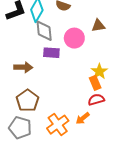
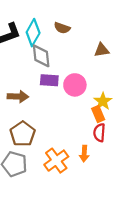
pink circle: (74, 38) -> (75, 85), moved
red semicircle: (96, 100) -> (99, 133), turned -70
orange arrow: (83, 118) -> (84, 154), turned -48

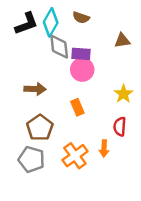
purple rectangle: (49, 80) -> (81, 54), moved
pink circle: (75, 85) -> (82, 70), moved
orange rectangle: (98, 114) -> (77, 107), moved

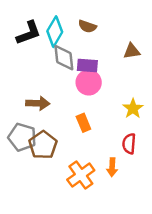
gray pentagon: (31, 159) -> (22, 137), moved

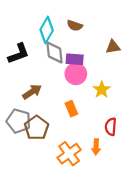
black L-shape: (29, 33) -> (19, 54), moved
brown arrow: (38, 103) -> (32, 92), turned -36
yellow star: (133, 109) -> (102, 90), moved

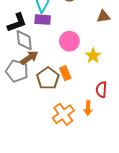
gray diamond: (54, 52) -> (24, 40), moved
purple rectangle: (75, 59) -> (43, 20), moved
gray pentagon: (19, 121) -> (17, 71), moved
brown pentagon: (37, 128) -> (48, 78), moved

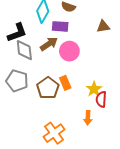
purple rectangle: (43, 20) -> (60, 26), moved
yellow star: (93, 56) -> (94, 89), moved
brown arrow: (29, 58) -> (49, 44), moved
orange cross: (63, 114) -> (54, 133), moved

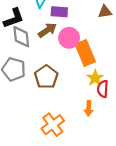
orange rectangle: (65, 83) -> (85, 53), moved, size x1.6

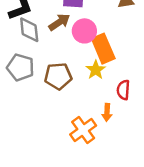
brown pentagon: (46, 77) -> (58, 76), turned 30
yellow star: (95, 78) -> (96, 70), moved
orange cross: (53, 125) -> (83, 130), moved

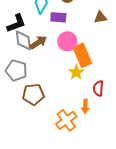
brown arrow: (59, 22) -> (38, 42), moved
brown pentagon: (58, 76) -> (33, 94), moved

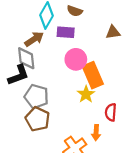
black L-shape: (16, 23) -> (18, 75), moved
brown arrow: (38, 42) -> (34, 39), moved
gray pentagon: (16, 70) -> (36, 97), moved
brown pentagon: (33, 94) -> (38, 119), turned 30

